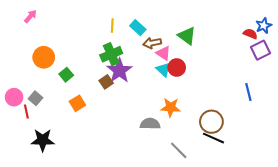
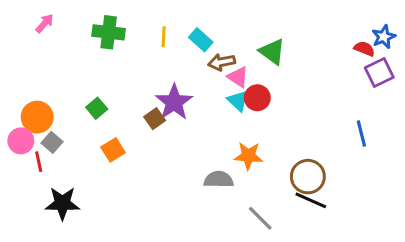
green cross: (111, 54) -> (109, 32), moved, turned 30
orange circle: (44, 57) -> (37, 117), moved

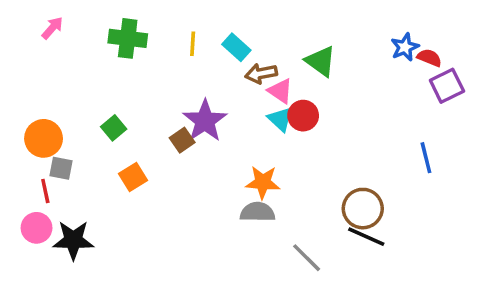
blue star: (384, 37) -> (405, 47), moved
pink circle: (21, 141) -> (37, 228), moved
gray square: (52, 142) -> (61, 168), turned -30
orange star: (248, 156) -> (263, 182), moved

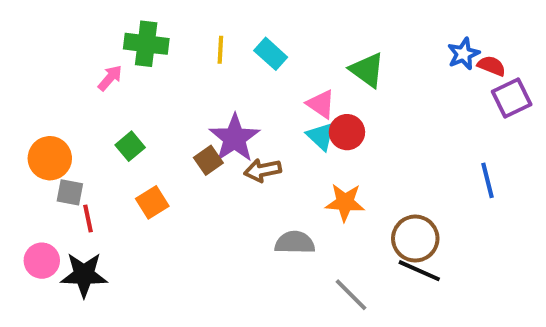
pink arrow: (52, 28) -> (110, 78), moved
brown arrow: (261, 73) -> (263, 170), moved
orange star: (263, 182) -> (345, 202), moved
red line: (45, 191) -> (88, 218), moved

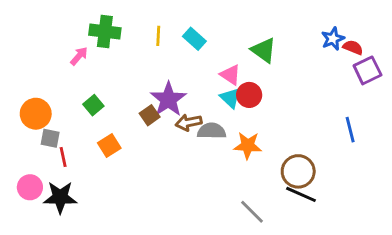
gray semicircle: (295, 243) -> (212, 131), moved

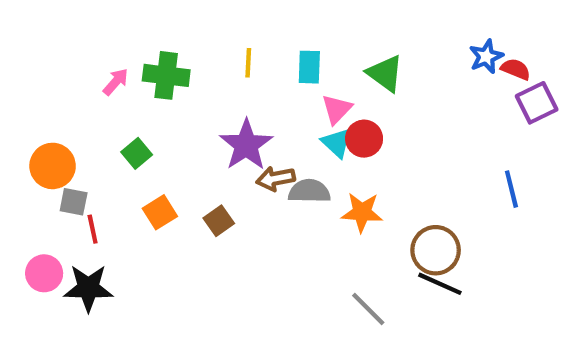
green cross: (105, 32) -> (166, 75), moved
yellow line: (158, 36) -> (248, 63), moved
cyan rectangle: (194, 39) -> (309, 67), moved, turned 50
pink triangle: (230, 75) -> (337, 109), turned 40
brown square: (150, 115) -> (219, 221), moved

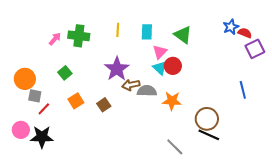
red line: (93, 229) -> (44, 109), turned 56

